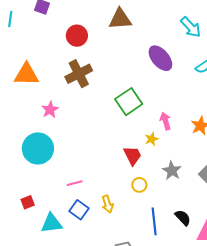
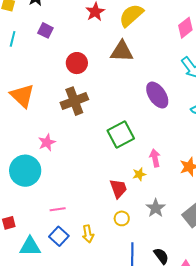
orange triangle: (26, 74) -> (22, 96), turned 36
pink star: (50, 110) -> (47, 142), moved

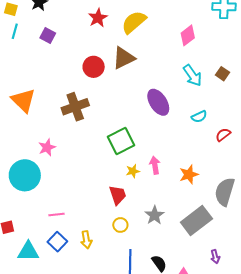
cyan line: (13, 39) -> (15, 31), moved
brown triangle: (122, 51) -> (124, 58), turned -30
red circle: (77, 63) -> (94, 67), moved
yellow star: (139, 174) -> (133, 171), moved

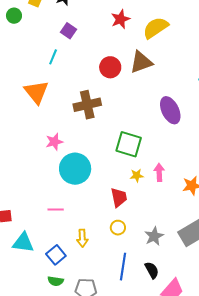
cyan line: (15, 31) -> (53, 57), moved
green square: (121, 141) -> (129, 144), turned 36
cyan circle: (25, 175) -> (75, 169), moved
gray star: (154, 215) -> (154, 236), moved
blue square: (57, 242) -> (56, 255), moved

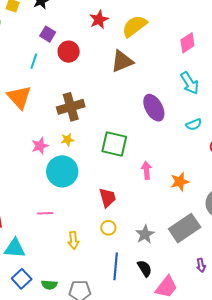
red circle: (110, 67) -> (69, 52), moved
yellow star: (137, 176) -> (67, 140), moved
blue square: (56, 255) -> (22, 279), moved

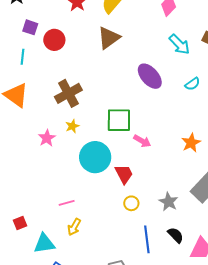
pink arrow: (146, 170) -> (142, 141), moved, turned 138
cyan circle: (62, 171) -> (95, 157), moved
yellow arrow: (73, 240) -> (74, 227), moved, turned 48

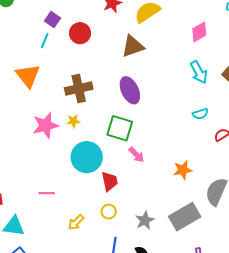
purple square: (30, 27) -> (53, 19), moved
purple ellipse: (150, 76) -> (130, 90), moved
pink star: (47, 138) -> (45, 125), size x1.5
yellow arrow: (74, 227) -> (76, 222), moved

